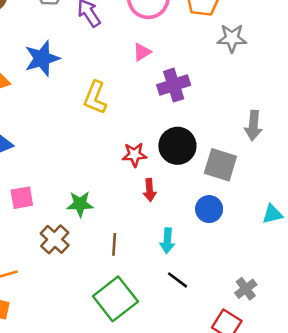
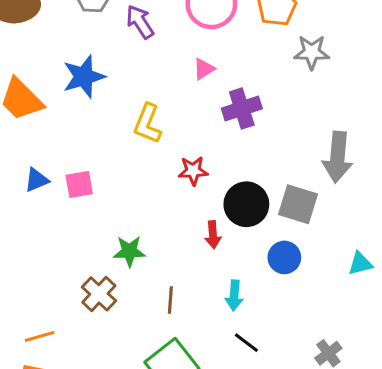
gray arrow: (253, 126) -> (338, 157), size x1.4
black circle: (177, 146) -> (246, 204), moved
red star: (134, 155) -> (193, 171), moved
pink square: (22, 198) -> (79, 184), moved

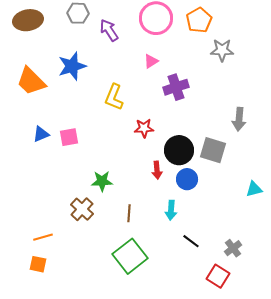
gray arrow: (338, 157) -> (239, 119), size x0.7
blue circle: (284, 257) -> (187, 179), moved
black line: (246, 343) -> (191, 241), moved

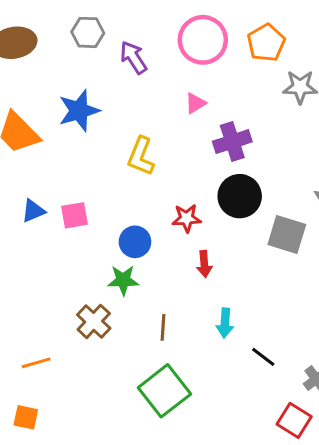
red star: (144, 128) -> (187, 218), moved
black circle: (179, 150) -> (240, 196), moved
blue circle: (187, 179) -> (135, 242), moved
black line: (191, 241) -> (263, 357), moved
orange square: (38, 264) -> (26, 417), moved

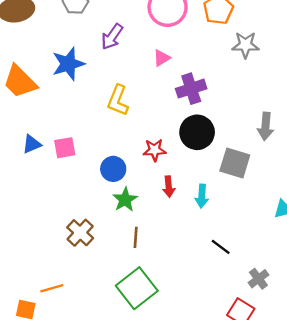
purple arrow: (133, 58) -> (112, 37), moved, turned -112
green star: (123, 280) -> (125, 200), moved, turned -30
cyan arrow: (225, 323) -> (202, 196), moved
black line: (263, 357) -> (221, 247), moved
orange line: (36, 363) -> (52, 288), moved

